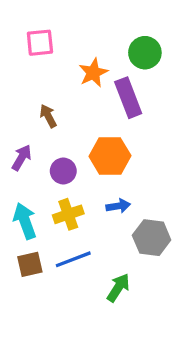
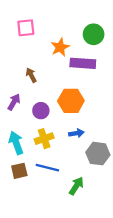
purple rectangle: (128, 98) -> (83, 63), turned -65
blue line: (73, 259) -> (47, 168), turned 35

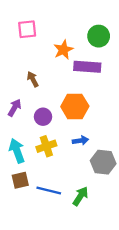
blue line: (47, 168) -> (49, 191), moved

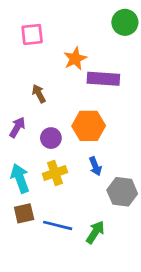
green circle: (99, 36) -> (125, 22), moved
blue arrow: (80, 141) -> (95, 166), turned 77

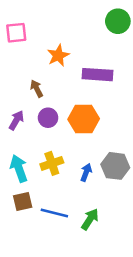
pink square: (32, 34) -> (16, 33), moved
orange star: (75, 59) -> (58, 55), moved
purple circle: (51, 138) -> (48, 118), moved
blue arrow: (95, 166) -> (86, 172), moved, turned -138
gray hexagon: (122, 192) -> (115, 166), moved

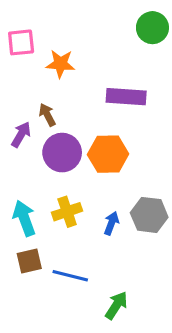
orange star: (58, 55) -> (60, 64), moved, turned 30
purple circle: (48, 118) -> (62, 153), size x1.5
purple arrow: (16, 120) -> (21, 134), moved
green arrow: (90, 219) -> (116, 305), moved

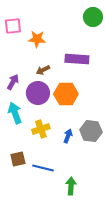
brown arrow: (47, 115) -> (43, 70), moved, turned -88
cyan arrow: (24, 218) -> (15, 113), moved
green arrow: (116, 305) -> (71, 186), turned -30

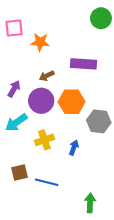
cyan arrow: (15, 113) -> (16, 122), turned -105
gray hexagon: (91, 131) -> (99, 121), moved
green arrow: (71, 186) -> (90, 203), moved

